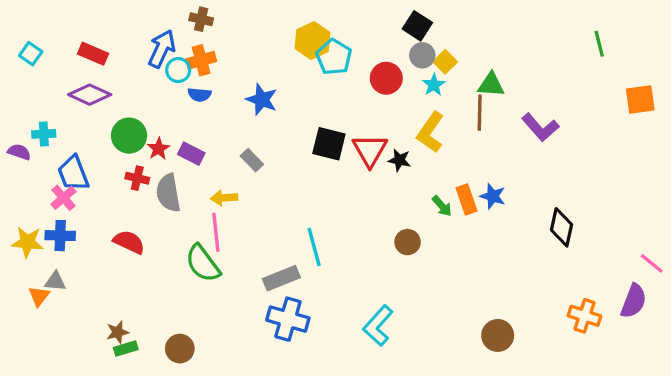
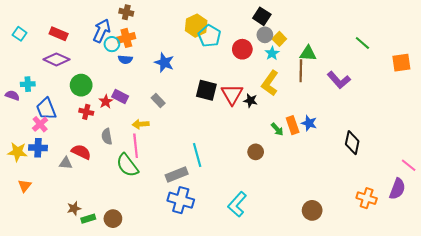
green line: (599, 44) -> (362, 43), moved, turned -35
red star: (159, 149) -> (106, 102), moved
gray semicircle: (168, 193) -> (107, 136), moved, size x0.7
gray triangle: (55, 281) -> (66, 163), moved
green rectangle: (126, 349) -> (88, 219), moved

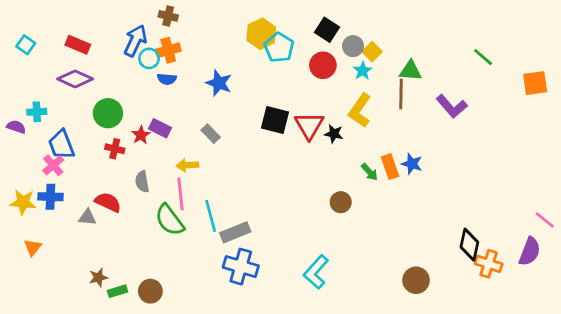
black square: (262, 16) -> (327, 30), moved
black diamond: (352, 143) -> (469, 245), moved
cyan line: (197, 155) -> (211, 216), moved

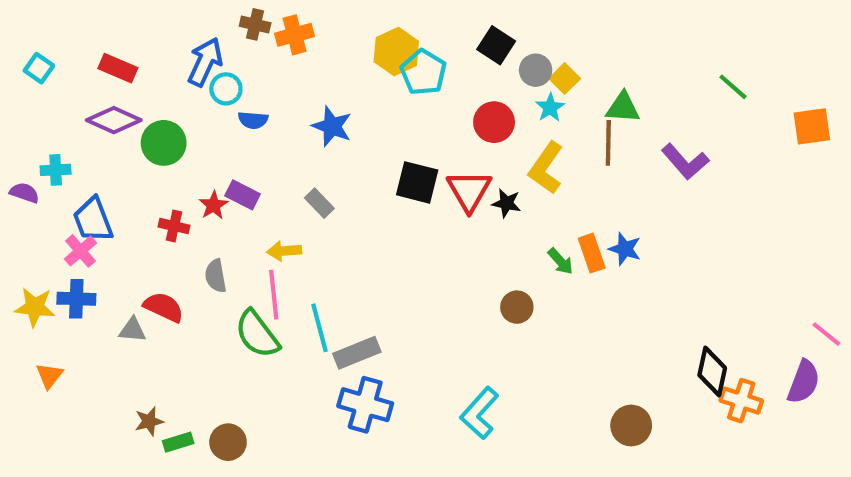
orange cross: (168, 50) -> (295, 35), moved
red circle: (323, 65) -> (494, 122), moved
green circle: (108, 113) -> (164, 143), moved

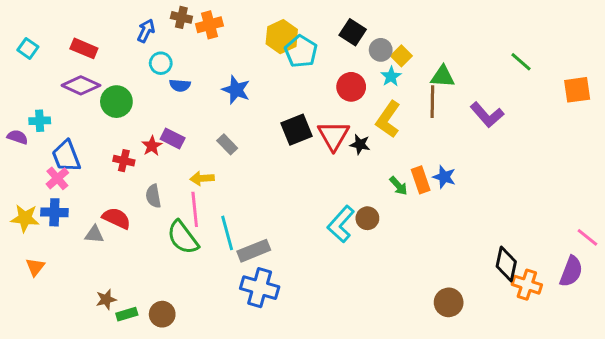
blue arrow: (205, 62) -> (146, 31), moved, size x0.7
black square: (417, 182) -> (297, 130), turned -36
cyan L-shape: (479, 413) -> (341, 224), moved

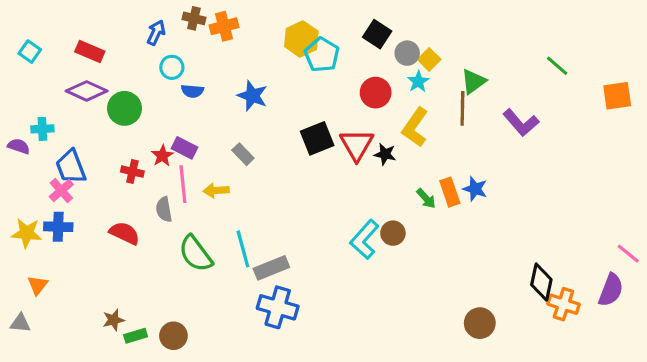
green triangle: (443, 76) -> (473, 82), turned -40
pink line: (195, 209) -> (183, 184), moved
gray triangle: (94, 234) -> (20, 323), moved

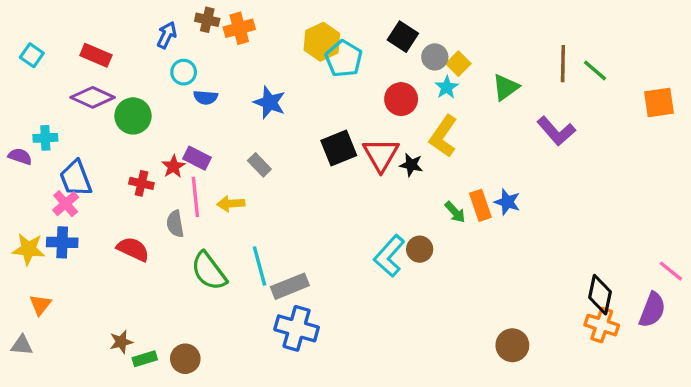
brown line: (462, 108) -> (563, 64), moved
black diamond: (541, 282) -> (600, 295), moved

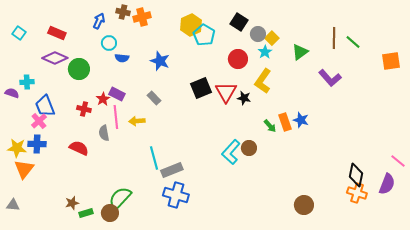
green semicircle: (209, 271) -> (120, 198), moved, turned 80
orange triangle: (40, 305) -> (24, 169), moved, size x1.5

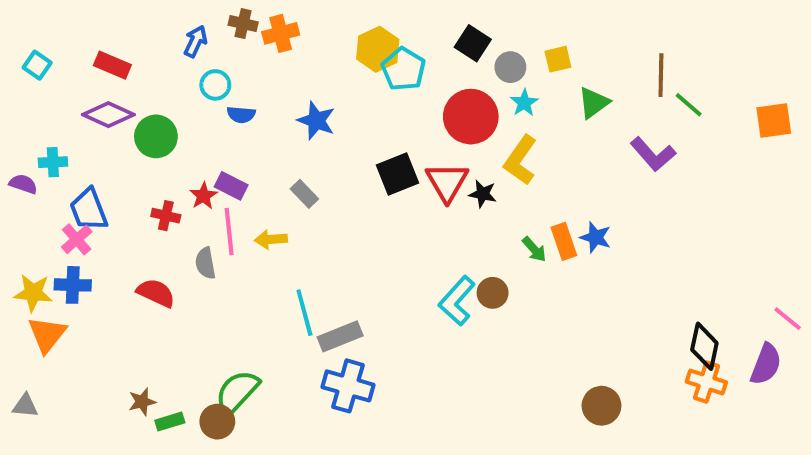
yellow square: (272, 38) -> (558, 59), moved, turned 32
green line: (353, 42) -> (689, 105), moved
red circle: (238, 59) -> (471, 117), size x1.4

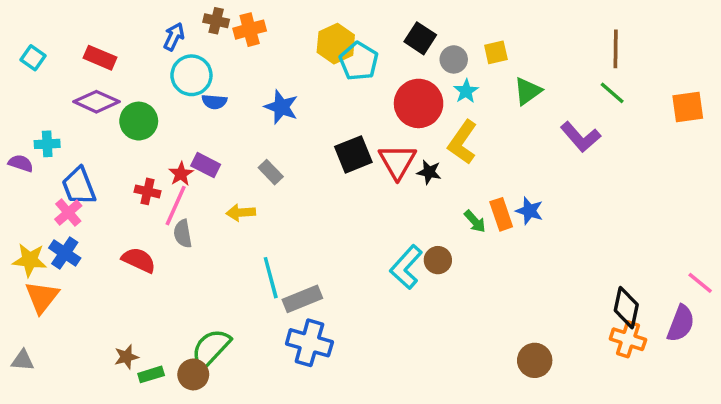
brown line: (661, 75) -> (616, 49), moved
cyan circle: (215, 85) -> (191, 75), size x1.5
pink line: (229, 231) -> (176, 206), moved, turned 30
blue cross: (73, 285) -> (65, 253), turned 32

